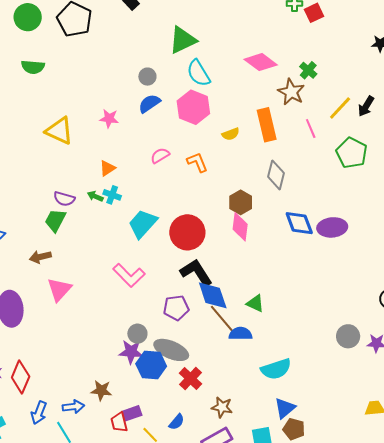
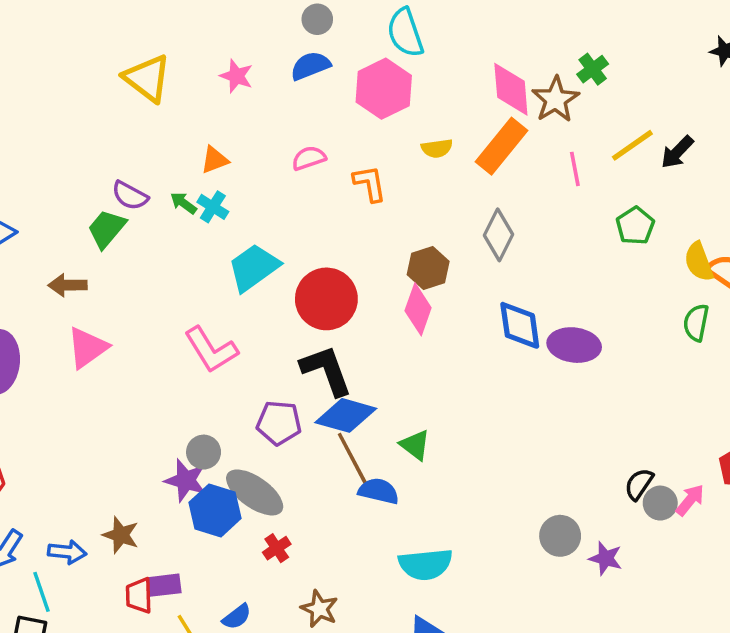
pink diamond: (261, 62) -> (511, 89), moved, turned 36
orange rectangle: (267, 125) -> (502, 146), turned 40
green pentagon: (352, 153) -> (635, 226), size x0.7
blue diamond: (213, 295) -> (346, 415), turned -68
red cross: (191, 378) -> (277, 548), size x0.7

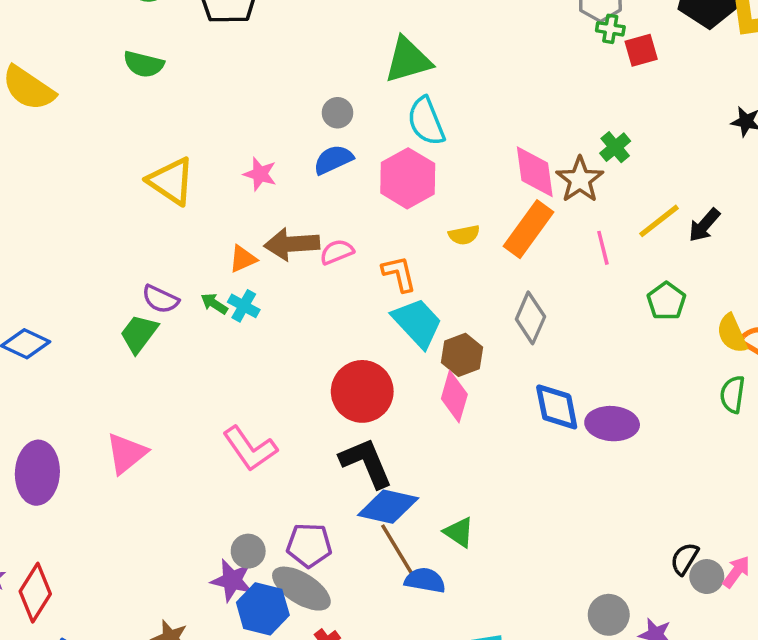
cyan trapezoid: (254, 267) -> (417, 323), moved, turned 86
brown arrow: (68, 285) -> (292, 244), moved, size x1.4
purple pentagon: (279, 423) -> (309, 545), moved

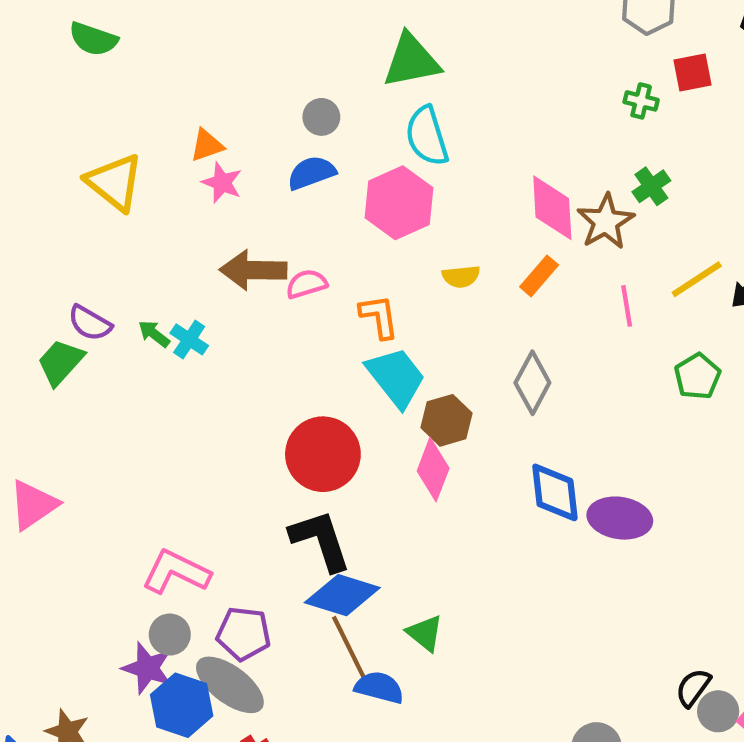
green cross: (610, 29) -> (641, 101), moved
orange rectangle: (529, 229) -> (539, 276), size x0.6
orange triangle: (243, 259) -> (207, 145), moved
pink L-shape: (250, 449) -> (176, 572), moved, turned 146

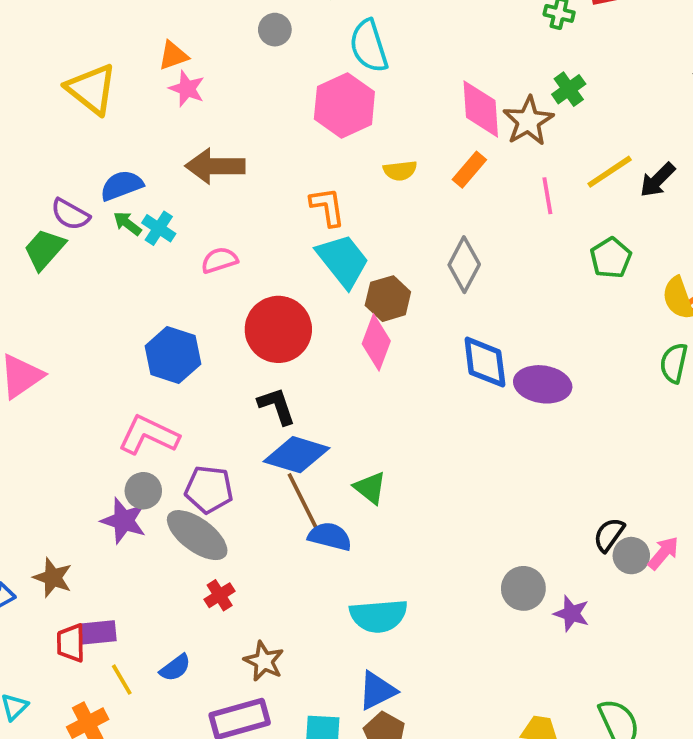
blue semicircle: (311, 173) -> (122, 185), moved
pink semicircle: (306, 284) -> (219, 260), moved
black L-shape: (320, 540) -> (277, 406), size x0.7
blue hexagon: (182, 705) -> (173, 355), moved

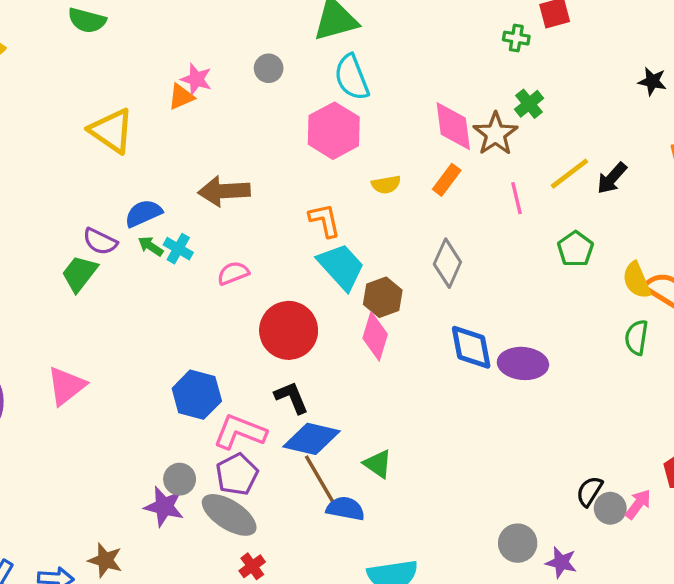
pink star: (187, 89) -> (196, 79), moved
blue hexagon: (173, 355) -> (197, 395), moved
pink L-shape: (149, 435) -> (240, 432), moved
purple pentagon: (209, 489) -> (237, 474), turned -30

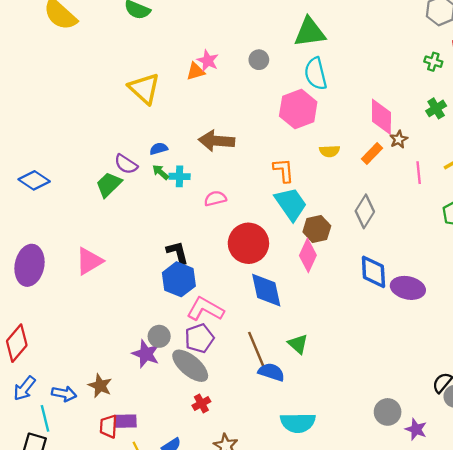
brown star: (495, 134) -> (399, 139), moved, size x0.6
blue semicircle: (143, 213) -> (159, 149), size x0.7
cyan cross: (178, 249) -> (180, 176), turned -36
black L-shape: (292, 397) -> (177, 252), moved
blue diamond: (312, 439) -> (266, 290), moved, turned 57

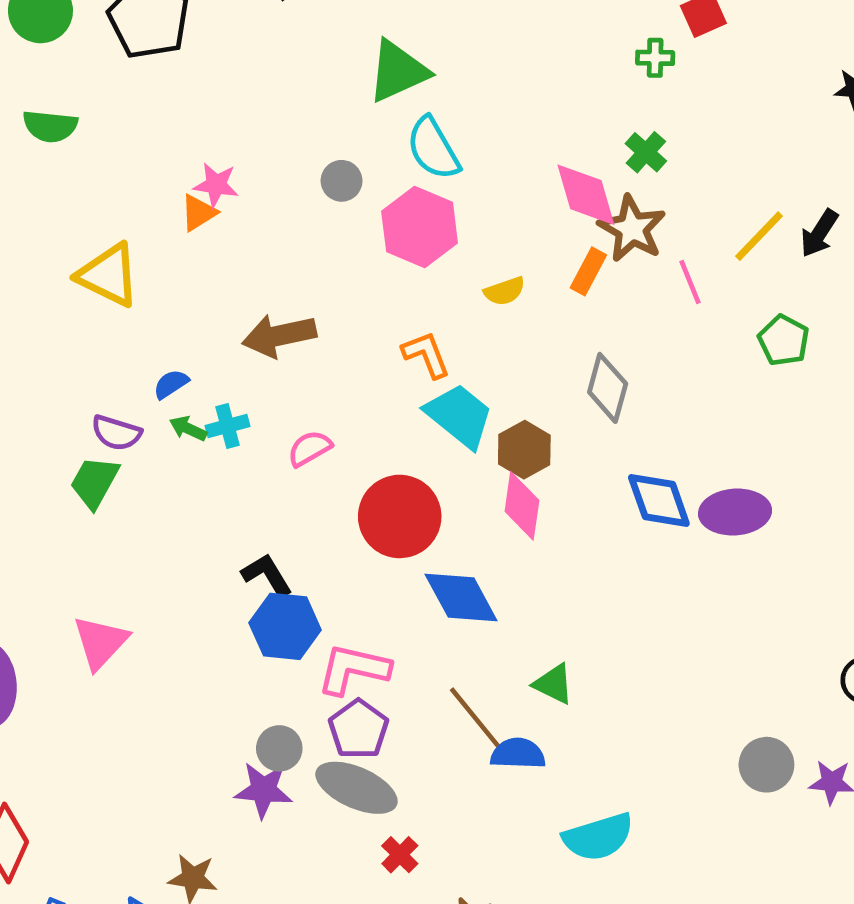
gray circle: (259, 60) -> (342, 181), moved
green cross: (436, 108) -> (646, 152), moved
brown star: (399, 139) -> (632, 229), size x1.8

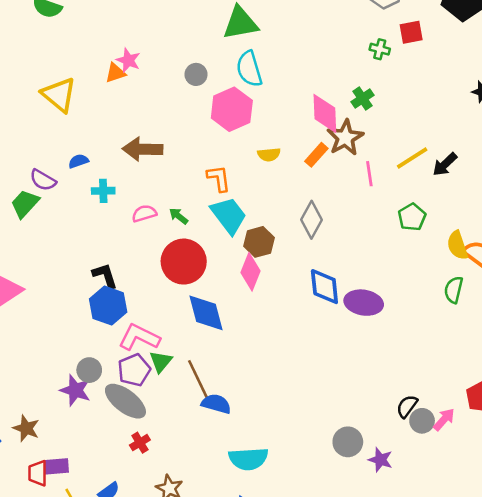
green arrow: (188, 429) -> (179, 216), moved
green triangle: (553, 684) -> (161, 362), moved, turned 30

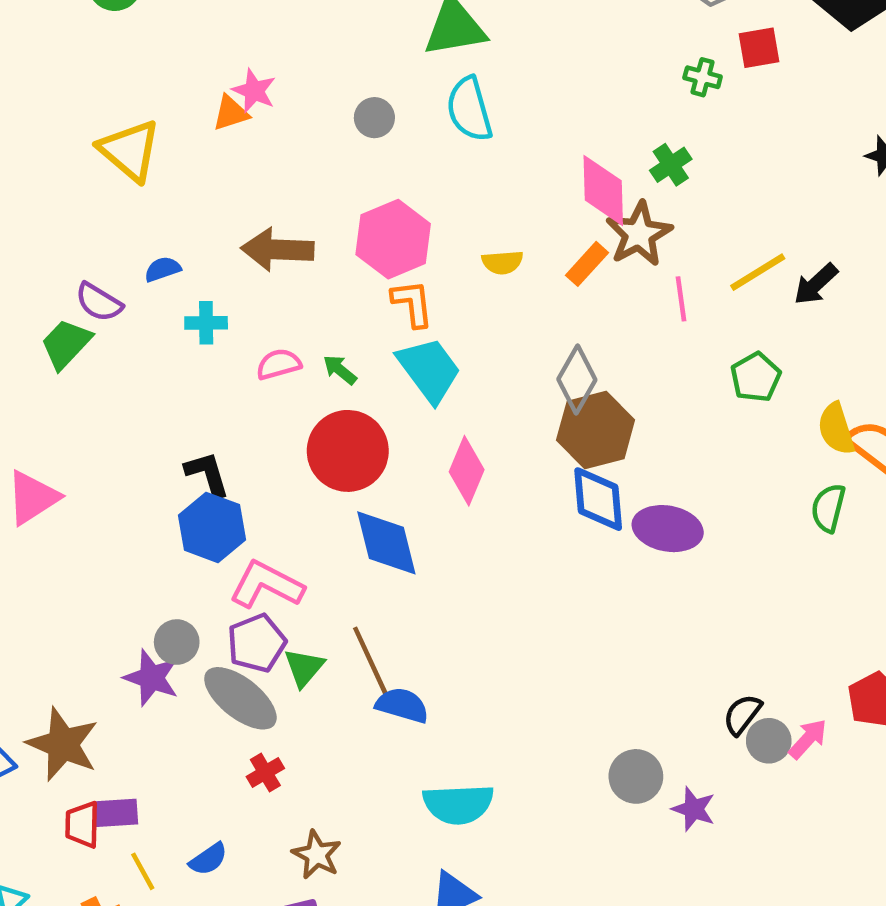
pink hexagon: (232, 109) -> (393, 239), moved
brown hexagon: (259, 242) -> (596, 430), moved, size x1.4
green triangle: (161, 362) -> (304, 667), moved
brown star: (26, 428) -> (63, 744), size x1.5

